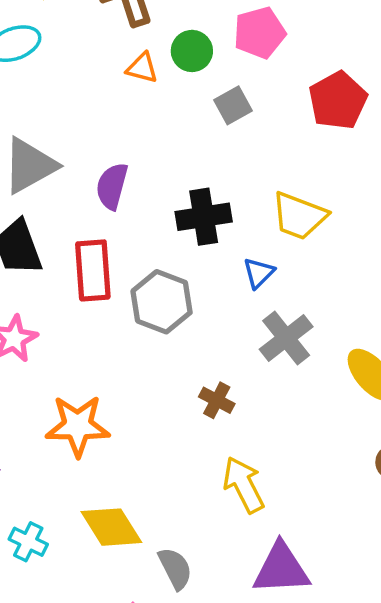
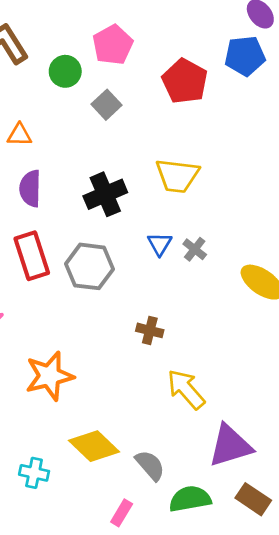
orange triangle: (142, 68) -> (19, 135), moved
blue triangle: (259, 273) -> (160, 244), moved
gray cross: (286, 338) -> (195, 249), moved, size x0.6

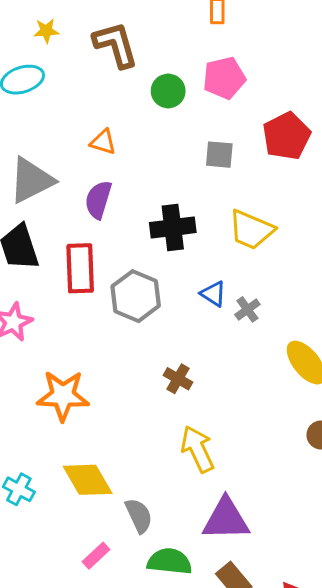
gray square: (107, 105) -> (219, 155), moved, turned 32
blue triangle: (160, 244) -> (213, 294), turned -44

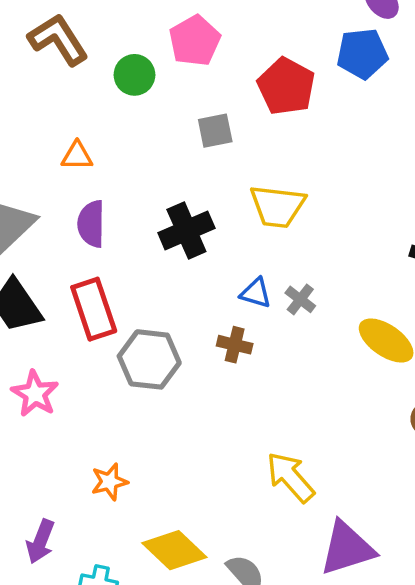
gray hexagon: (136, 296) -> (149, 359), moved
brown cross: (178, 379) -> (235, 345), moved
orange star: (63, 396) -> (109, 482), moved, size x0.6

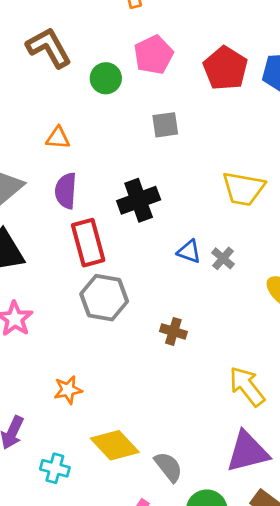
red pentagon: (286, 86) -> (225, 68), moved
yellow trapezoid: (278, 206) -> (243, 189), moved
red rectangle: (94, 309) -> (88, 243), moved
brown cross: (235, 345) -> (173, 331), moved
yellow arrow: (291, 477) -> (247, 386), moved

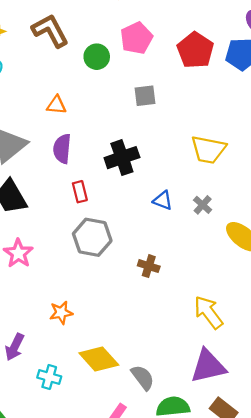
red rectangle: (88, 243) -> (80, 192), size x0.6
gray cross: (223, 258) -> (203, 205), moved

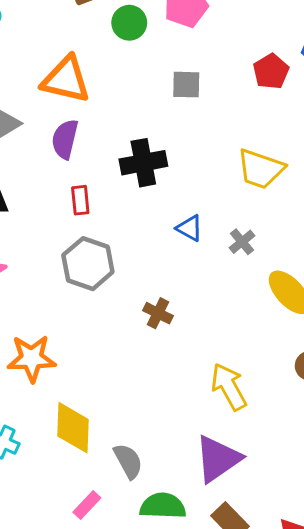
red pentagon: (195, 50) -> (271, 71), moved, size x0.7
orange triangle: (56, 105) -> (66, 80), size x1.8
orange star: (61, 313) -> (32, 358), size x1.5
yellow diamond: (99, 359) -> (73, 428), turned 36
purple triangle: (208, 366) -> (218, 459), turned -30

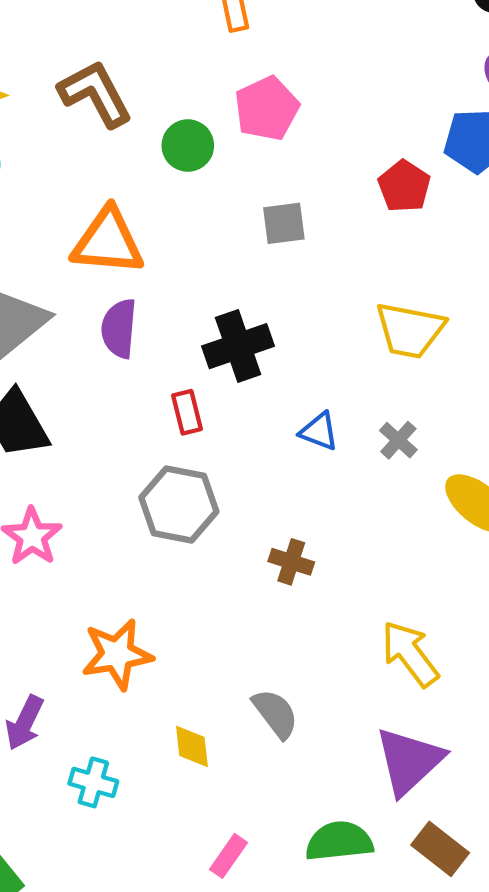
red rectangle: (80, 200) -> (187, 412), moved
yellow diamond: (73, 428) -> (192, 746), size x0.6
gray semicircle: (128, 461) -> (275, 714), moved

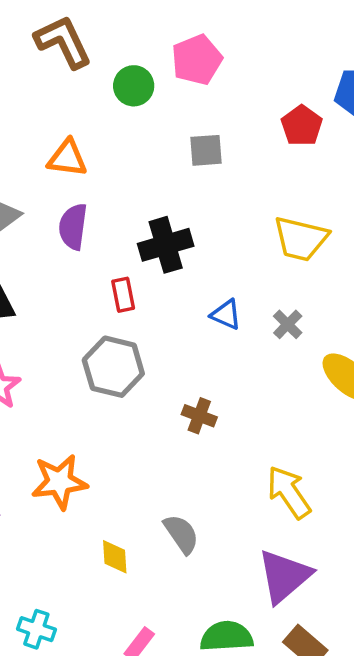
orange triangle: (108, 242) -> (67, 158), size x0.7
cyan cross: (93, 782) -> (36, 629), moved

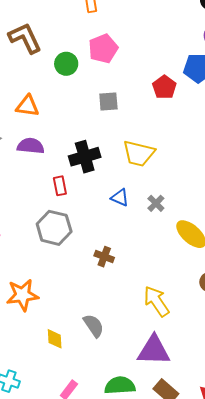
purple semicircle: (73, 227) -> (31, 146), turned 88
yellow trapezoid: (301, 239) -> (139, 153), moved
purple triangle: (284, 576) -> (154, 350), turned 42

